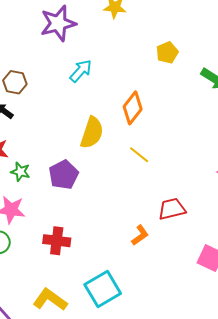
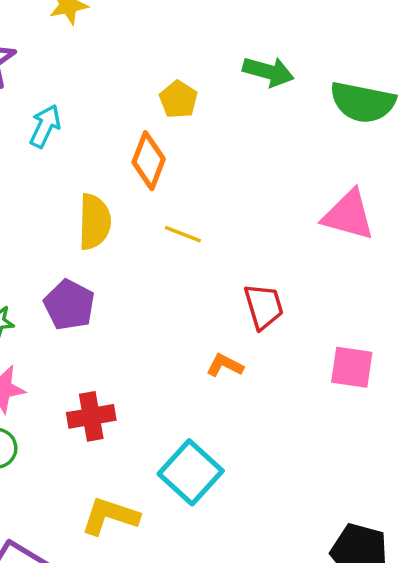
yellow pentagon: (167, 53) -> (178, 99), moved
red trapezoid: (172, 209) -> (264, 306), turned 104
orange L-shape: (140, 235) -> (225, 365), turned -100

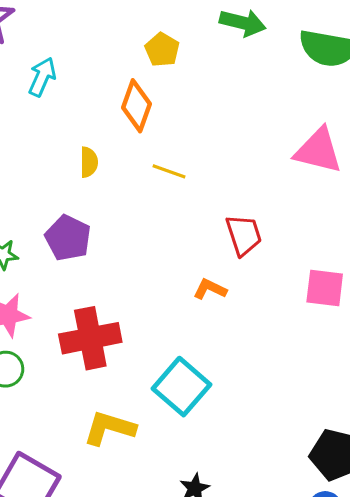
yellow semicircle: (94, 222) -> (89, 162), size x0.6
red cross: (91, 416) -> (90, 338), size x1.4

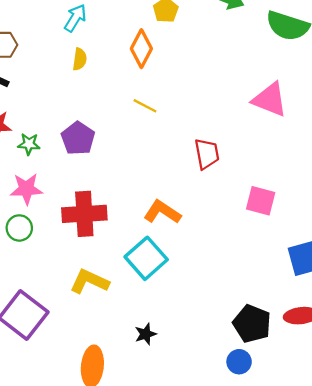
yellow semicircle: (89, 162) -> (80, 59), moved
yellow line: (169, 171) -> (145, 106), moved
orange L-shape: (210, 289) -> (162, 212), moved, size x1.5

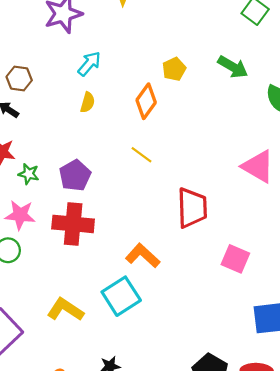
red trapezoid: (207, 154) -> (192, 208), size x1.4
red cross: (84, 214) -> (73, 224), moved

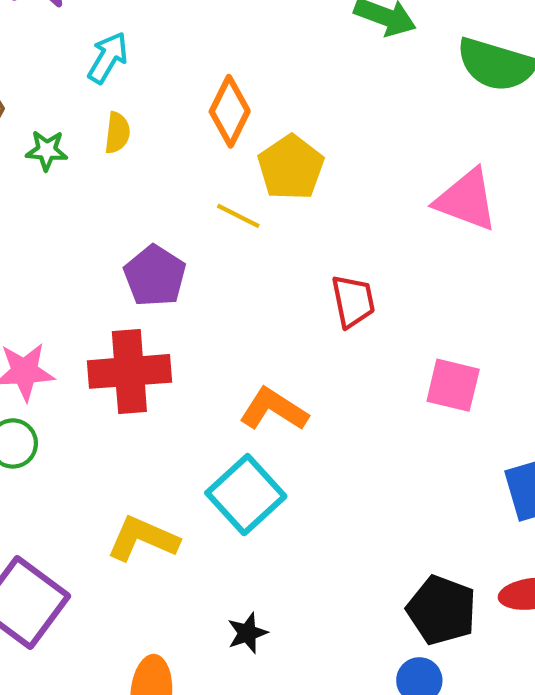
yellow pentagon: (174, 69) -> (291, 167), moved, size x1.4
green star: (29, 174) -> (47, 150), moved
purple pentagon: (75, 175) -> (155, 276), moved
red trapezoid: (192, 208) -> (353, 301), size x0.7

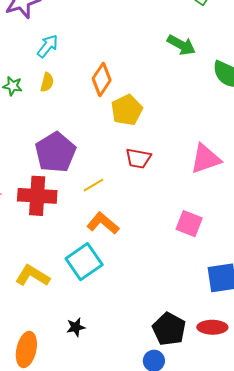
pink triangle: (466, 200) -> (205, 159), moved, turned -48
yellow line: (238, 216) -> (93, 185), moved, turned -65
purple pentagon: (155, 276) -> (55, 152), size x1.4
red trapezoid: (353, 301) -> (138, 158), moved, turned 104

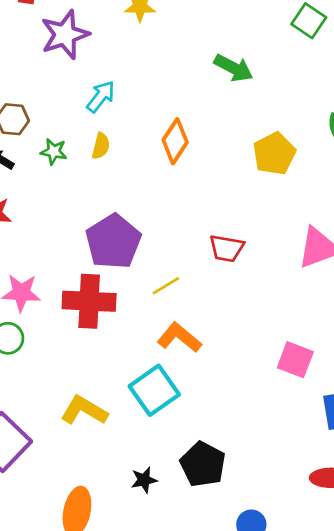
green arrow: (181, 45) -> (233, 68), moved
yellow pentagon: (127, 110) -> (274, 154), moved
pink square: (189, 224) -> (295, 360), moved
black pentagon: (169, 329) -> (203, 464), moved

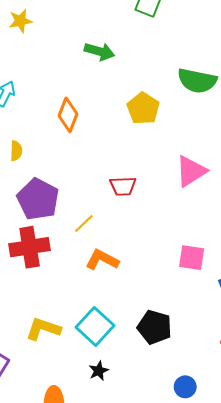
yellow semicircle: (101, 146) -> (16, 151), moved
cyan square: (154, 390) -> (95, 326), moved
black pentagon: (203, 464) -> (155, 327), moved

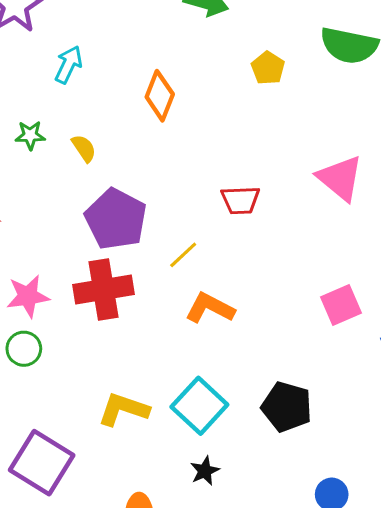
yellow pentagon: (143, 108) -> (268, 68), moved, size x0.7
yellow semicircle: (16, 151) -> (84, 148), turned -36
pink triangle: (191, 171) -> (340, 178), turned -48
pink square: (192, 258) -> (341, 305), turned -32

